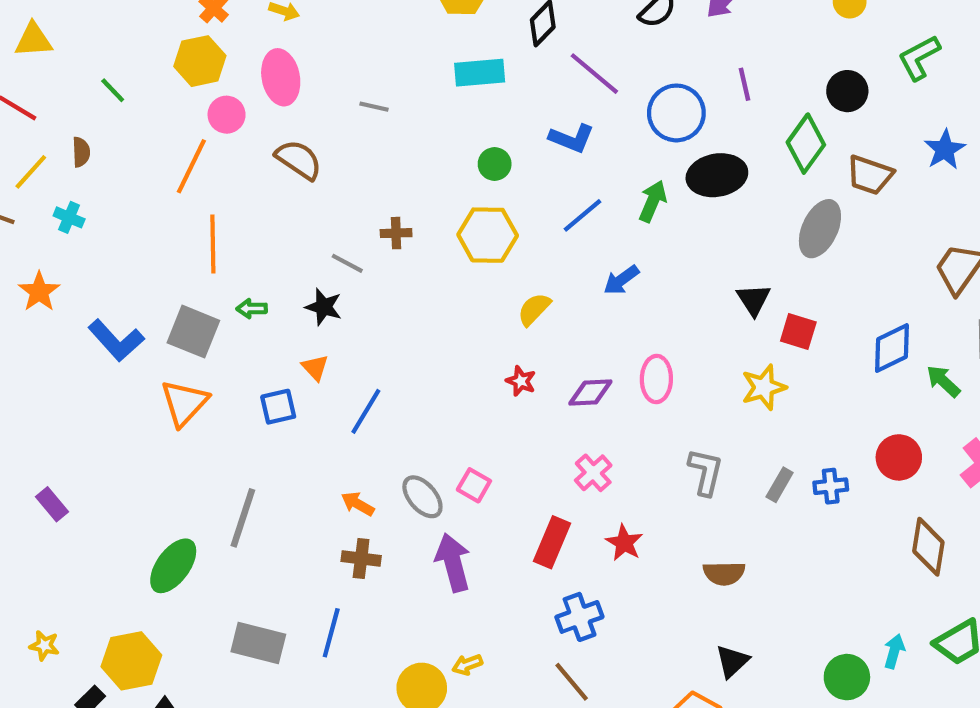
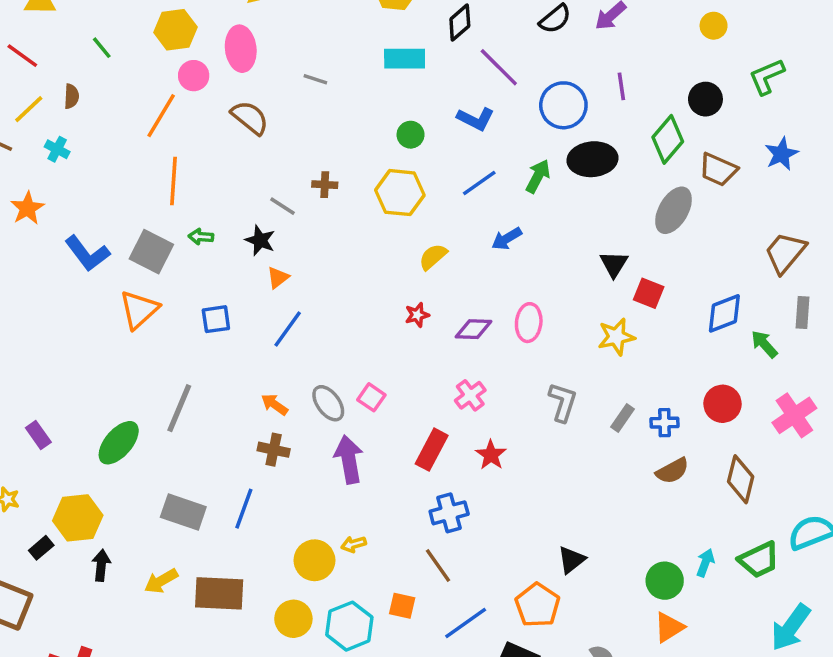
orange triangle: (315, 368) -> (278, 278), moved, turned 30
red star: (521, 381) -> (417, 315), turned 30
purple rectangle: (52, 504) -> (38, 435), moved
brown semicircle: (724, 573) -> (672, 471), moved, turned -32

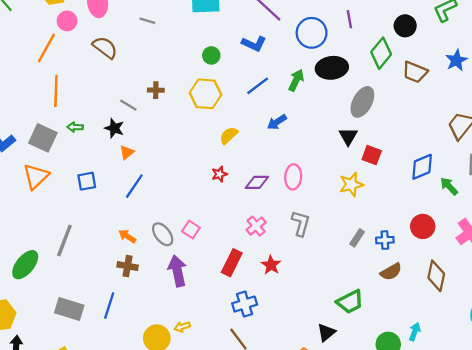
gray ellipse: (673, 210) -> (362, 102), moved
gray L-shape: (563, 402) -> (301, 223), moved
green trapezoid: (759, 560) -> (350, 302), moved

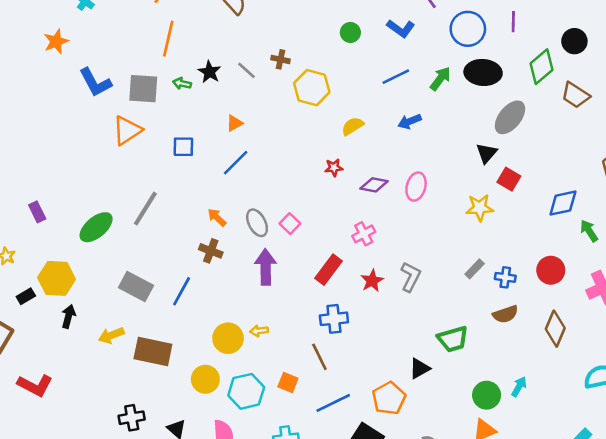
yellow hexagon: (206, 94) -> (312, 88), moved
black star: (114, 128) -> (209, 72), moved
gray square: (43, 138) -> (143, 89), turned -32
gray L-shape: (301, 223) -> (411, 277), moved

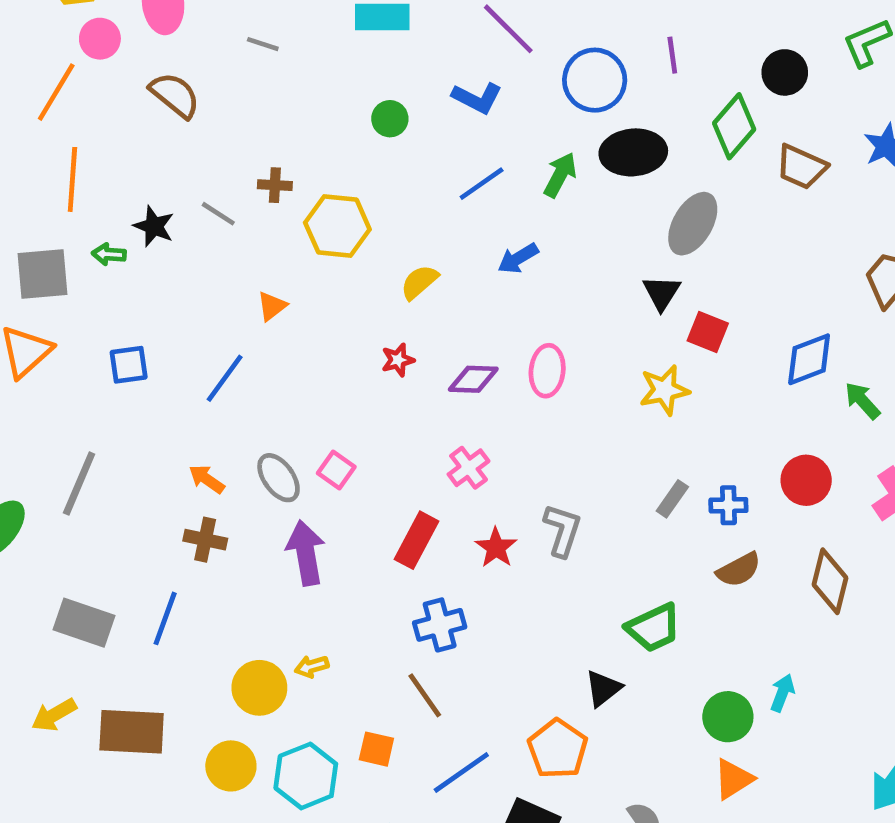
orange triangle: (234, 123) -> (272, 306), moved

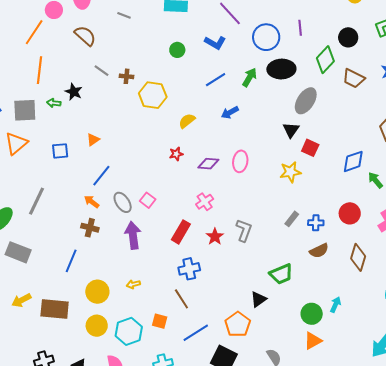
gray line: (218, 214) -> (101, 71), moved
orange triangle: (272, 306) -> (93, 140), moved
blue line: (225, 378) -> (101, 176), moved
gray rectangle: (84, 623) -> (18, 252), moved
yellow circle: (259, 688) -> (97, 292), moved

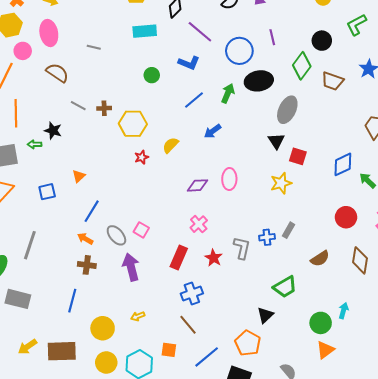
red star: (176, 154) -> (142, 157), moved
blue cross: (316, 223) -> (267, 237), moved

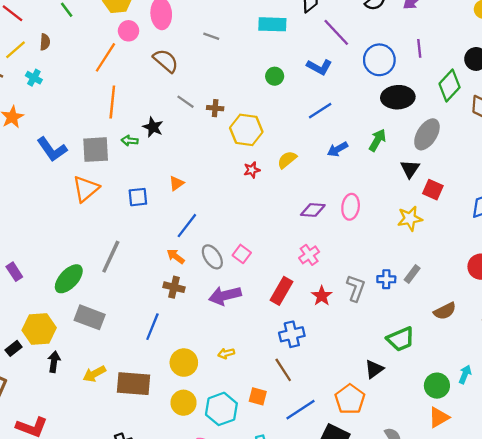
green arrow: (228, 93) -> (377, 140), moved
purple arrow: (131, 267) -> (225, 296), turned -96

